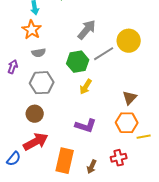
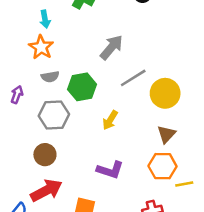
yellow circle: (129, 41) -> (165, 93), moved
green hexagon: (78, 62) -> (82, 87), moved

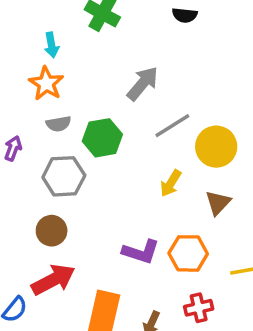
yellow arrow: (110, 120) -> (171, 183), moved
orange hexagon: (163, 166) -> (188, 253), moved

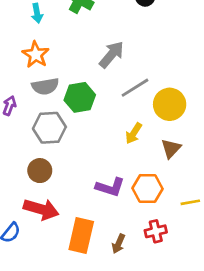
cyan arrow: (52, 45) -> (37, 13), moved
gray semicircle: (59, 124) -> (45, 86), size x1.4
red arrow: (53, 280) -> (41, 209), turned 44

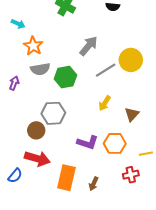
cyan arrow: (37, 13) -> (18, 24), moved, turned -56
yellow circle: (170, 104) -> (131, 60), moved
gray hexagon: (49, 128) -> (53, 113), moved
red cross: (156, 231) -> (131, 175), moved

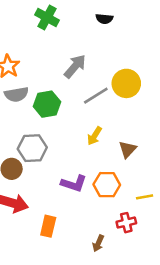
orange rectangle: (66, 178) -> (48, 226), size x0.7
brown arrow: (94, 184) -> (98, 243), moved

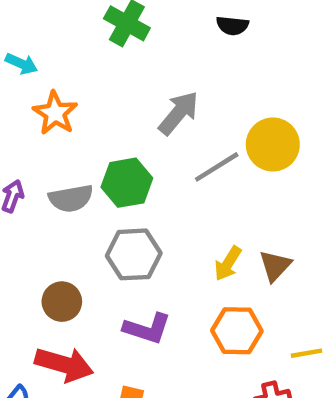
gray semicircle: (16, 94) -> (71, 198), moved
yellow arrow: (95, 136) -> (228, 263), moved
gray hexagon: (32, 148) -> (134, 254), moved
purple L-shape: (74, 184) -> (147, 329), moved

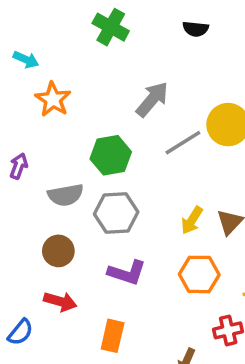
gray semicircle: (71, 198) -> (66, 195), moved
red arrow: (64, 364) -> (60, 301), size x0.7

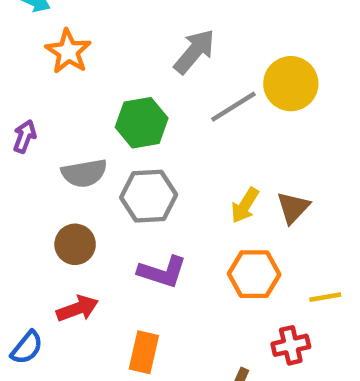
red arrow: (60, 301) -> (77, 309), turned -36

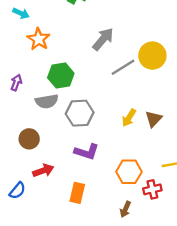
green hexagon: (142, 123) -> (61, 76), moved
brown circle: (75, 244) -> (29, 139), moved
orange hexagon: (254, 274) -> (129, 172), moved

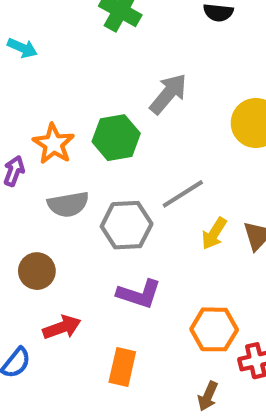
orange star: (39, 39) -> (54, 144), moved
gray line: (123, 67) -> (183, 194), moved
green hexagon: (61, 76) -> (116, 138), moved

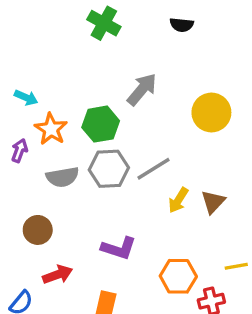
cyan arrow: (22, 48) -> (26, 98), moved
gray hexagon: (127, 225) -> (109, 169), moved

